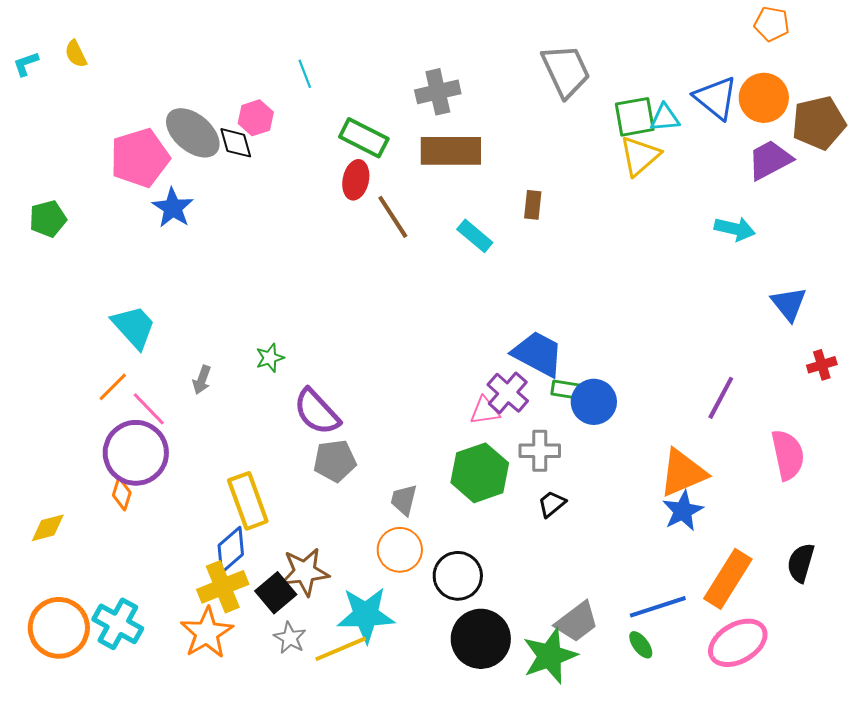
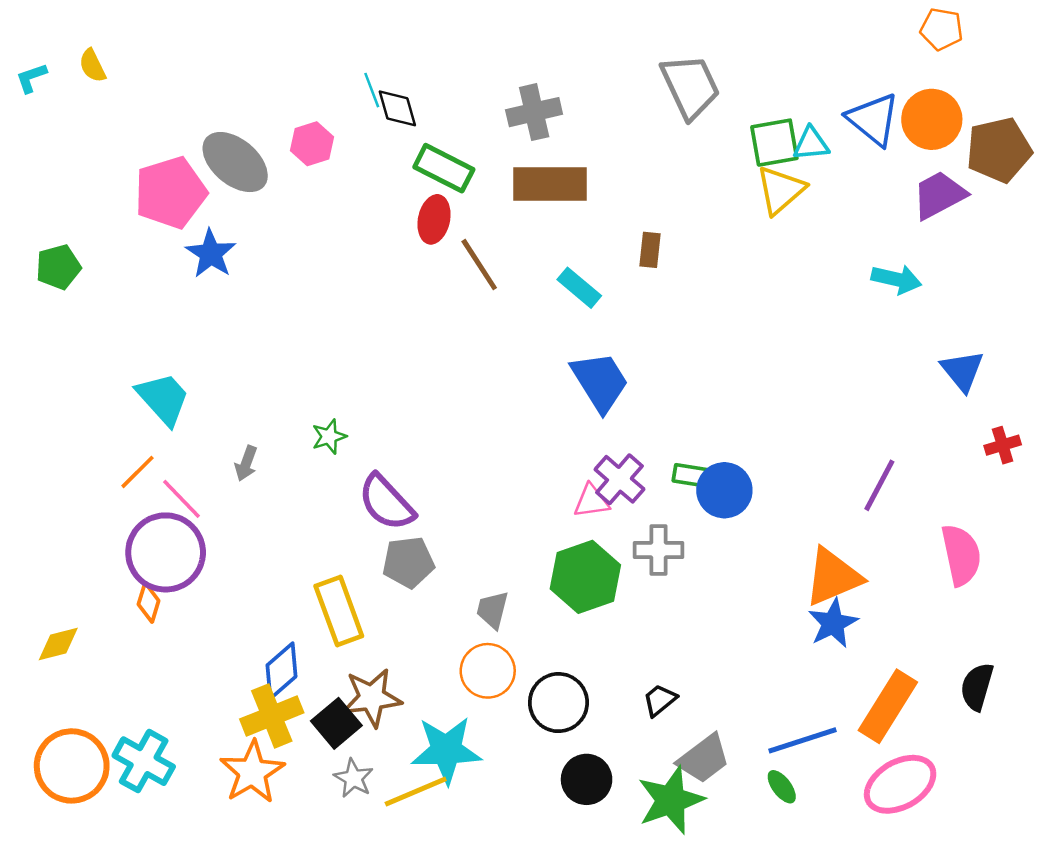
black diamond: (236, 143) -> (397, 108), moved
blue trapezoid: (538, 354) -> (600, 382), moved, turned 30
yellow rectangle: (248, 501) -> (339, 611), moved
black trapezoid: (552, 504) -> (660, 700), moved
black circle: (481, 639) -> (587, 779), size x0.7

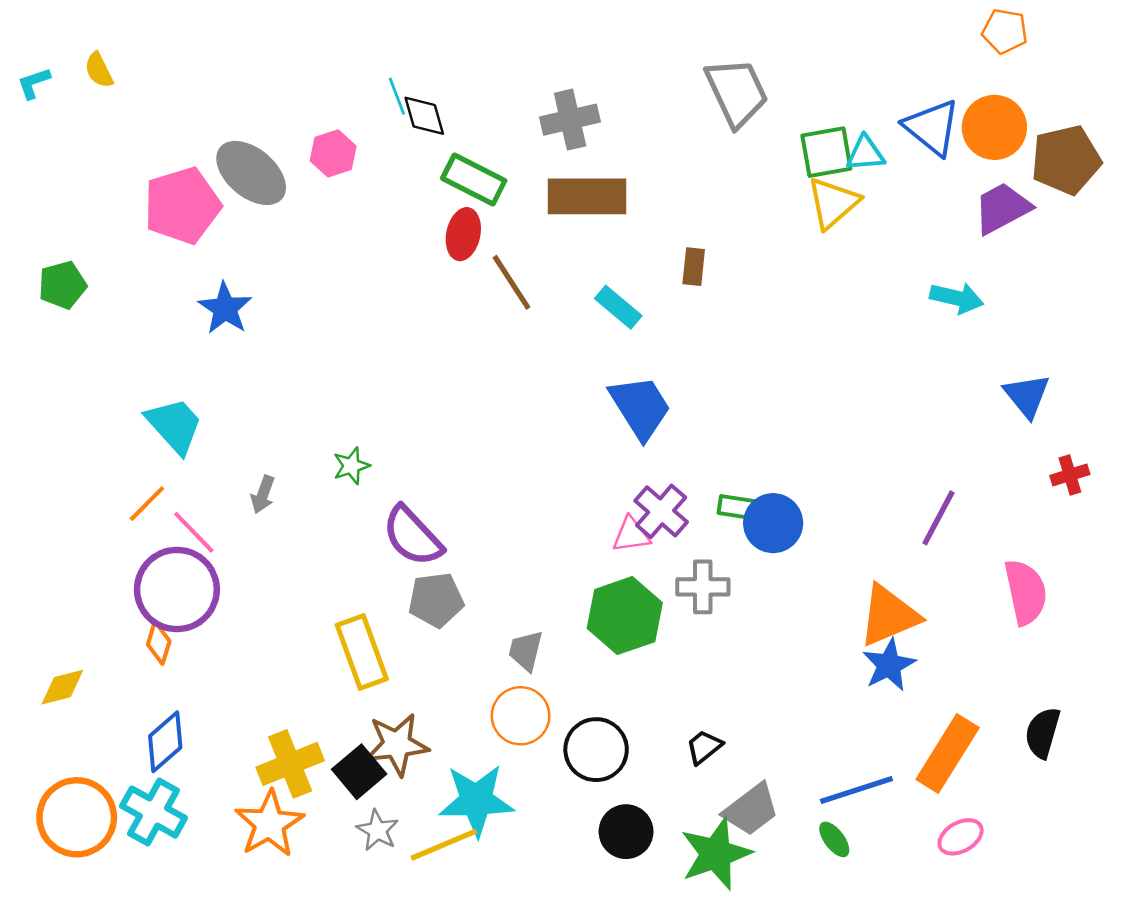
blue star: (211, 254) -> (225, 308), moved
blue diamond: (282, 671) -> (165, 742), moved
pink ellipse: (900, 784) -> (961, 837), size x0.6

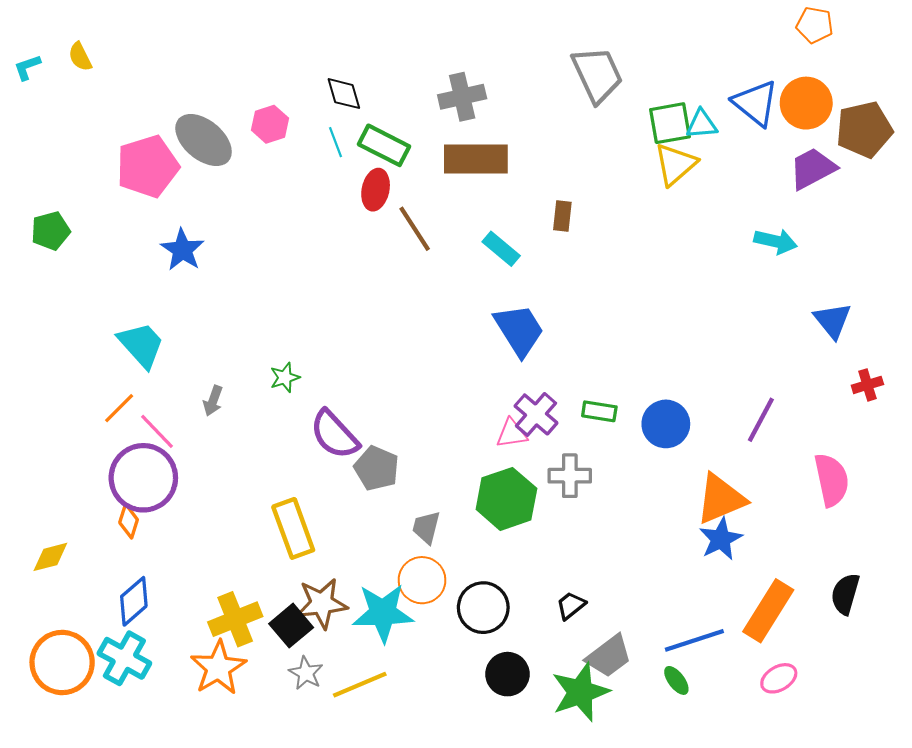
cyan line: (397, 96) -> (335, 142), moved
blue circle: (773, 523) -> (666, 424), moved
gray pentagon: (436, 600) -> (377, 468), moved, turned 30
cyan star: (476, 800) -> (383, 613), moved

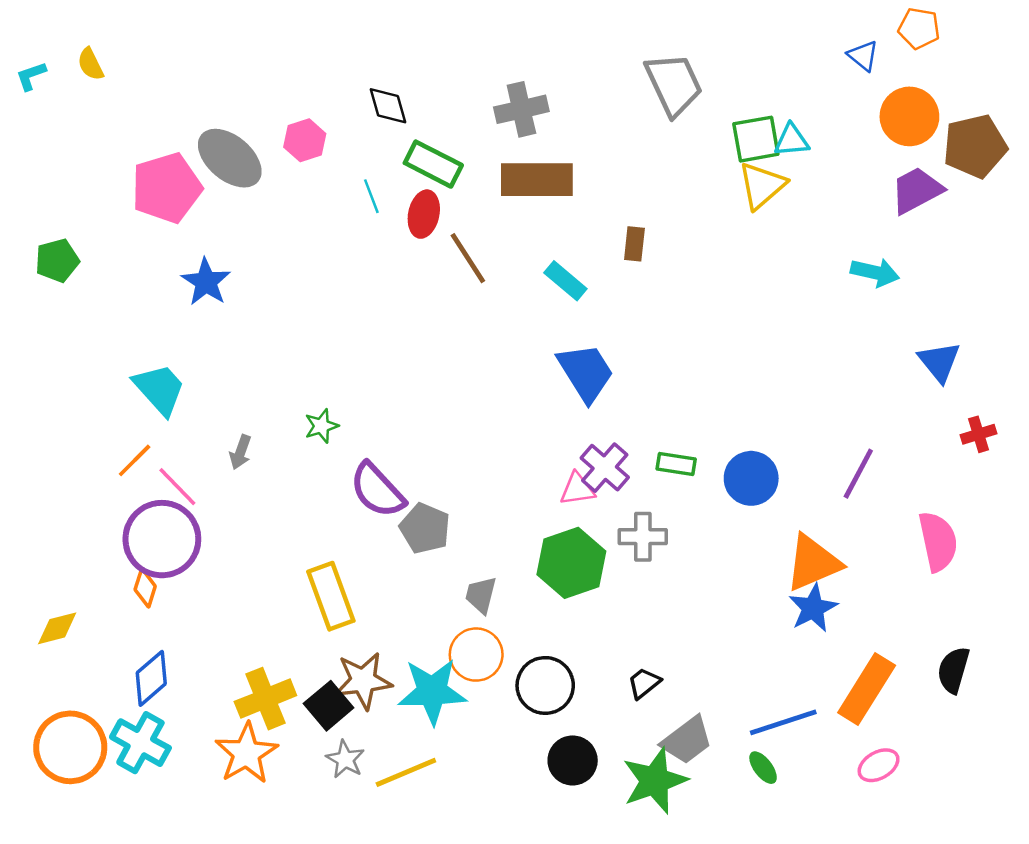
blue triangle: (756, 103) -> (863, 56), moved, size x0.6
cyan line: (335, 142) -> (371, 196), moved

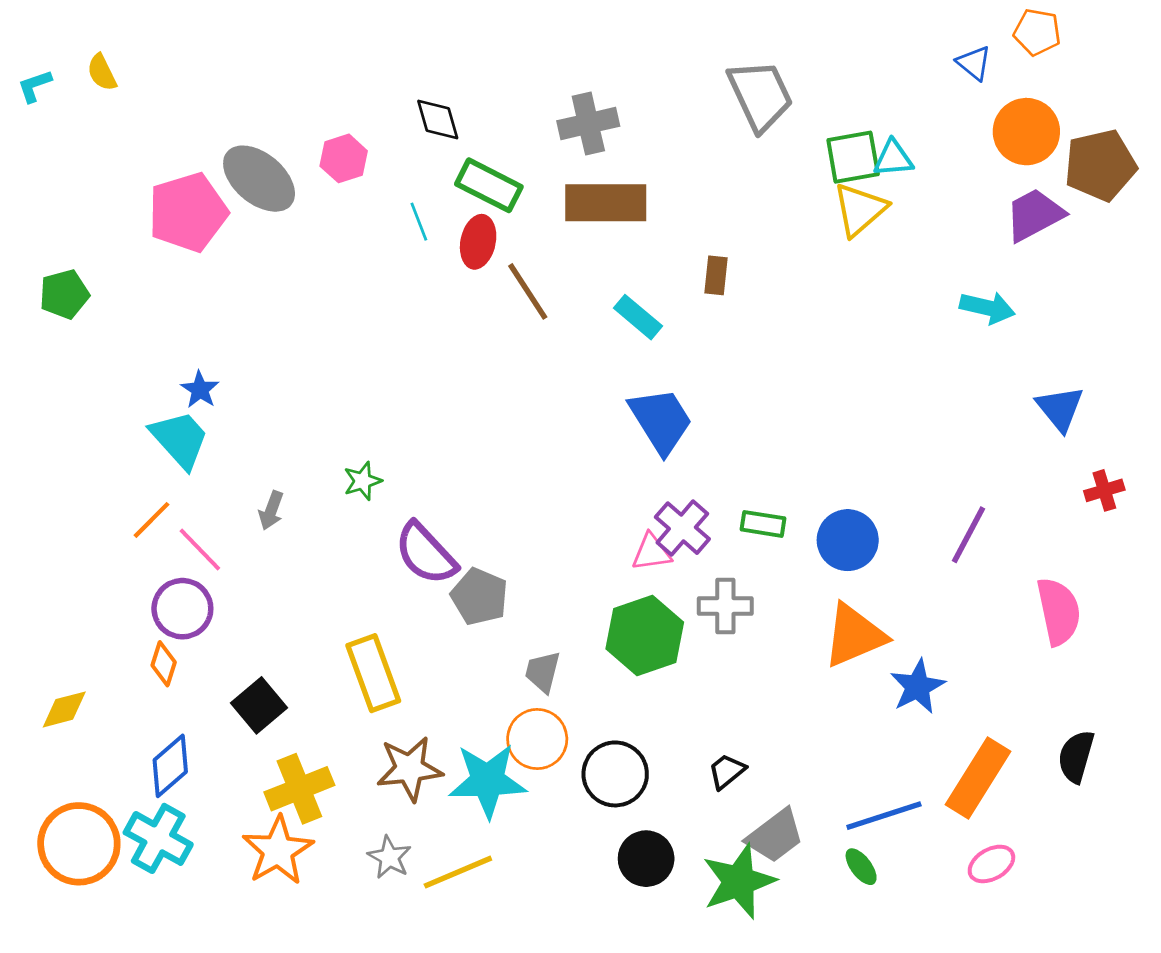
blue star: (206, 282) -> (200, 390), moved, size x0.7
purple circle: (162, 539) -> (182, 609), size x0.7
orange triangle: (813, 563) -> (854, 636), moved
black square: (329, 706) -> (259, 705), moved

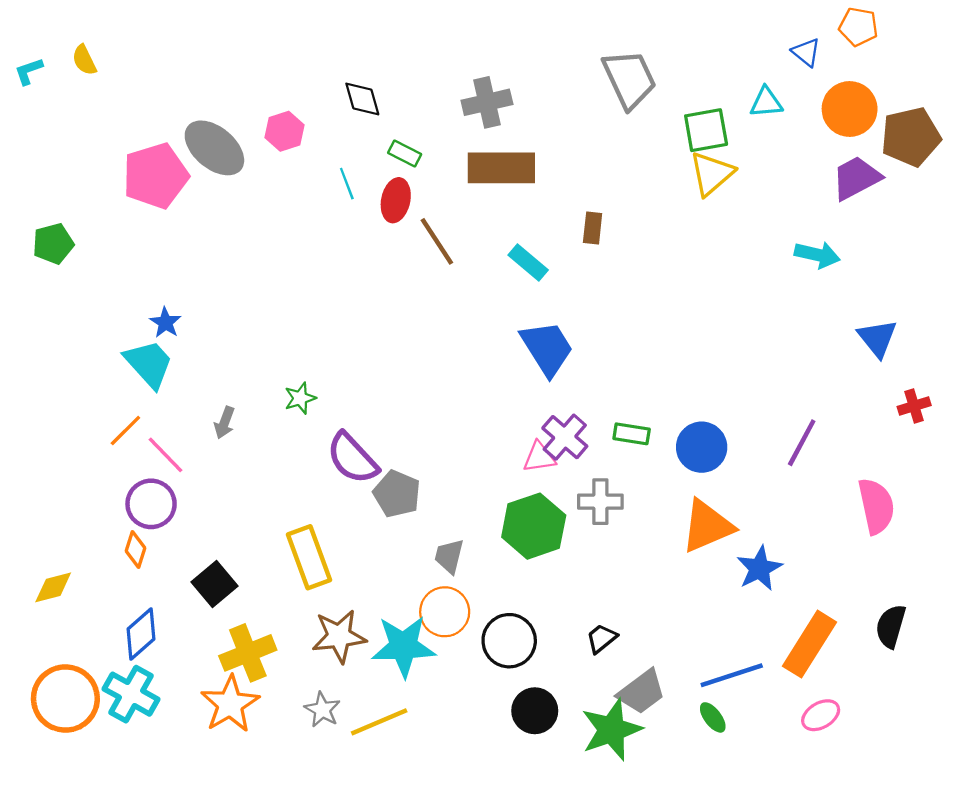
cyan triangle: (893, 158) -> (766, 102), moved
green rectangle: (489, 185) -> (405, 153), size x0.6

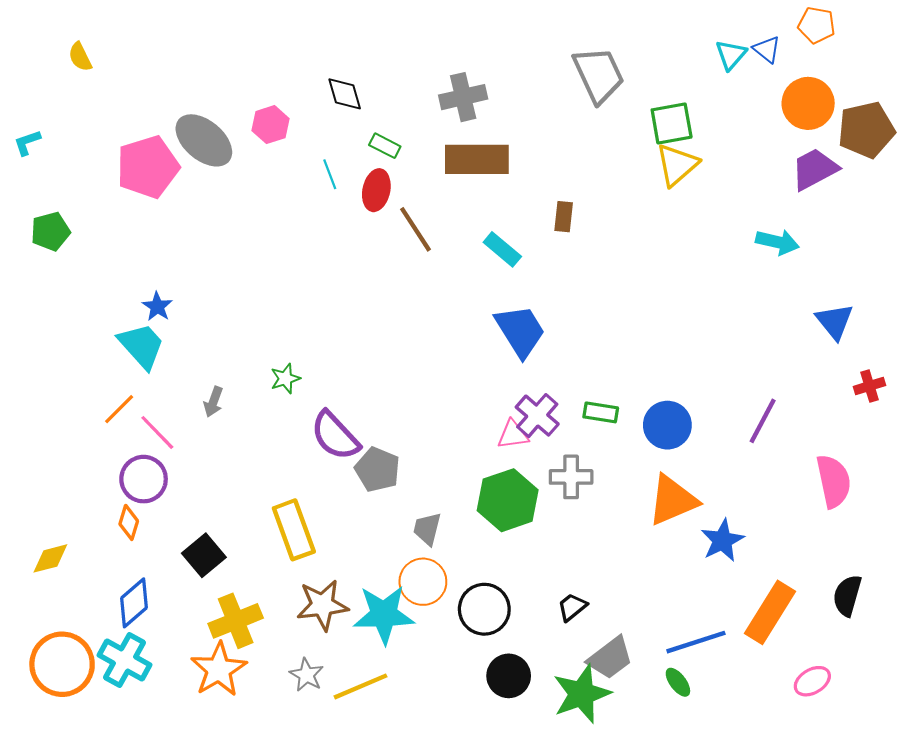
cyan L-shape: (29, 71) -> (27, 143), moved
cyan triangle: (766, 102) -> (731, 55), moved, turned -44
pink ellipse: (821, 715) -> (812, 681), moved

